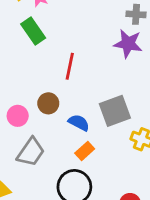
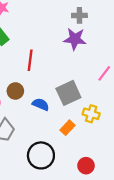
orange rectangle: (85, 151) -> (68, 128), moved

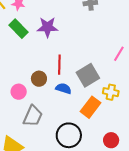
purple star: (75, 39) -> (47, 27), moved
red line: (30, 60) -> (59, 65), moved
orange rectangle: (68, 128) -> (90, 107), size x1.5

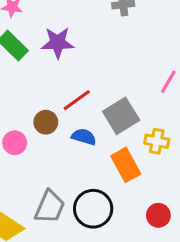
red line: (59, 65) -> (77, 100), turned 54
orange rectangle: (90, 107) -> (126, 165), turned -65
gray trapezoid: (33, 116) -> (50, 207), moved

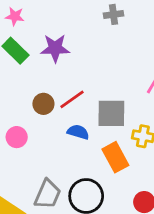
gray square: (121, 116) -> (111, 113), turned 32
brown circle: (46, 122) -> (43, 104), moved

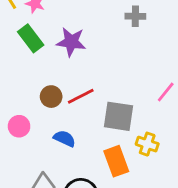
blue semicircle: (78, 132) -> (64, 139), moved

